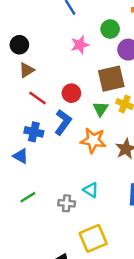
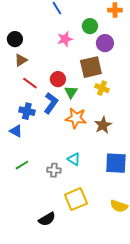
green triangle: (100, 109) -> (71, 92), moved

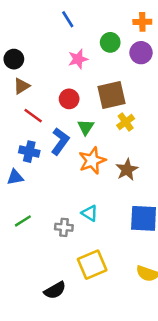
purple circle: (105, 43) -> (141, 53), moved
red circle: (58, 79) -> (69, 99), moved
yellow cross: (102, 88) -> (126, 122), turned 32
orange star: (76, 118) -> (92, 161), turned -30
blue triangle: (16, 131) -> (15, 177), turned -40

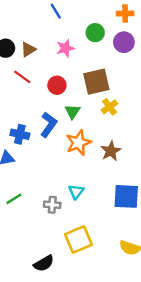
brown triangle: (22, 86) -> (28, 49), moved
red line: (33, 116) -> (22, 77), moved
cyan triangle: (90, 213) -> (76, 192), turned 35

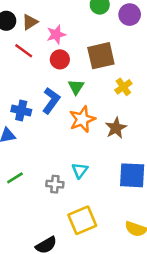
pink star: (65, 48) -> (56, 34), moved
yellow cross: (110, 107) -> (123, 87), moved

